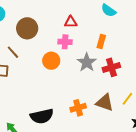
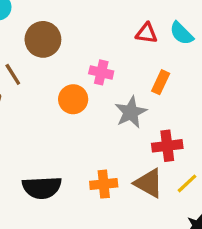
red triangle: (71, 22) -> (147, 33), moved
red cross: (111, 67) -> (167, 146), moved

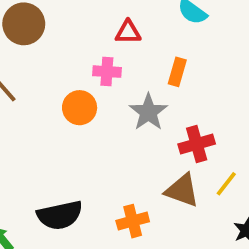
red triangle: (147, 33) -> (128, 32), moved
brown circle: (43, 39) -> (24, 24), moved
orange cross: (104, 184) -> (133, 221), moved

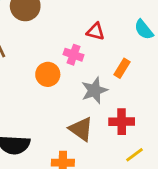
brown triangle: (182, 190) -> (81, 129), moved

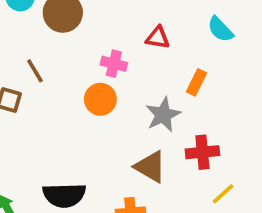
pink cross: (74, 55) -> (114, 64), moved

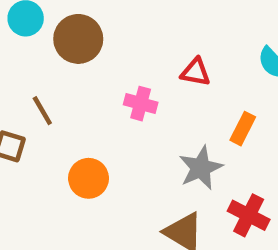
orange circle: (100, 99) -> (89, 178), moved
red cross: (202, 152) -> (249, 215), turned 32

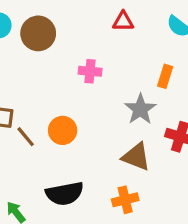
red triangle: (196, 72) -> (123, 21), moved
brown line: (42, 111) -> (26, 137), moved

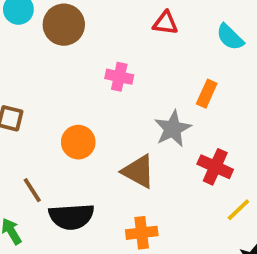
brown line: (26, 137) -> (32, 190), moved
brown triangle: (136, 157) -> (138, 171), moved

